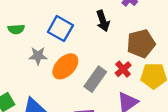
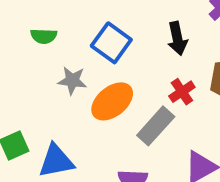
red cross: (123, 69) -> (182, 92), moved

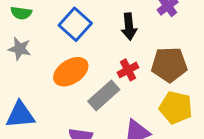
gray star: (72, 81) -> (20, 49), moved

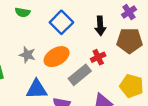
gray star: (20, 49) -> (27, 55), moved
brown pentagon: (169, 65) -> (130, 41), moved
blue triangle: (20, 115) -> (37, 89), moved

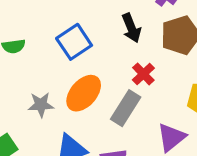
blue square: (61, 22) -> (74, 42), turned 30

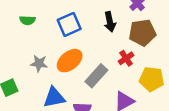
red cross: (143, 74) -> (126, 58), moved

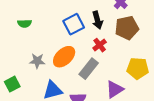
blue square: (69, 24) -> (74, 24), moved
red cross: (126, 58) -> (100, 45), moved

